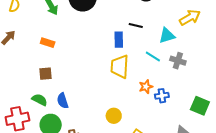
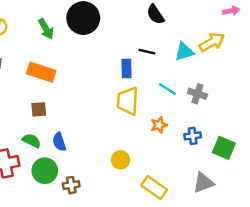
cyan triangle: (167, 36) -> (184, 52), moved
orange rectangle: (48, 43) -> (41, 72), size x1.6
blue cross: (162, 96) -> (193, 136), moved

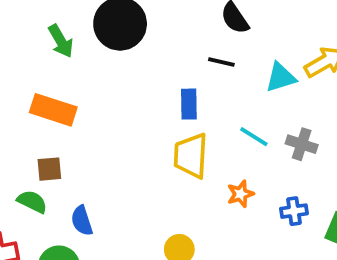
black line: (147, 52) -> (221, 62), moved
green semicircle: (32, 141) -> (32, 202), moved

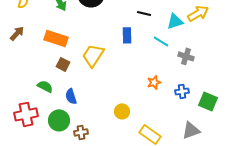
cyan line: (254, 137) -> (161, 41), moved
yellow trapezoid: (191, 156) -> (93, 55), moved, turned 30
brown square: (49, 169) -> (63, 64), moved, turned 32

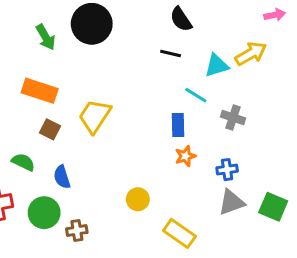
blue rectangle: (127, 35) -> (178, 125), moved
green square: (208, 101) -> (273, 207), moved
gray triangle: (191, 130) -> (232, 202), moved

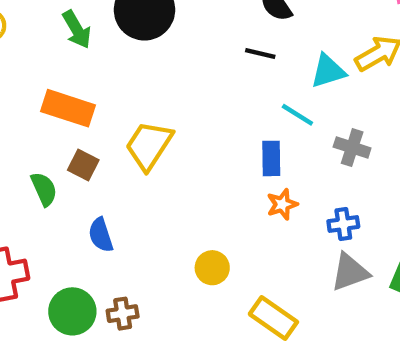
green semicircle: (23, 162) -> (44, 189), moved, turned 40
green circle: (44, 213) -> (72, 311), moved

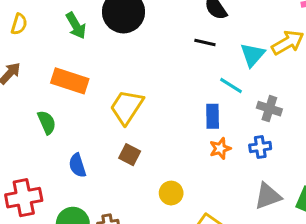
cyan triangle: (328, 71) -> (252, 55), turned -32
brown square: (83, 165) -> (130, 155), moved
green semicircle: (44, 189) -> (47, 122), moved
blue cross: (343, 224) -> (260, 147), moved
blue semicircle: (101, 235) -> (77, 165), moved

